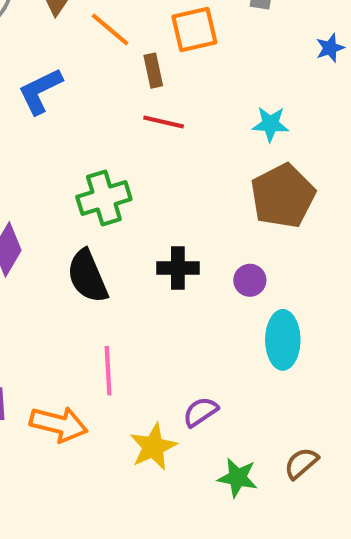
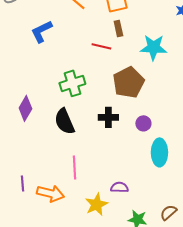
brown rectangle: (153, 71) -> (118, 28), moved
cyan star: (270, 124) -> (153, 47), size x1.5
brown pentagon: (283, 196) -> (128, 82), moved
purple semicircle: (201, 412) -> (119, 187), turned 36

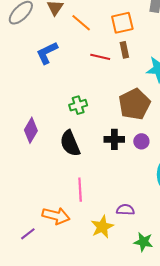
red line: (101, 46) -> (100, 57), moved
green cross: (72, 83) -> (78, 105), size x0.7
purple circle: (143, 123) -> (141, 141), moved
purple line: (22, 183) -> (28, 234), moved, turned 56

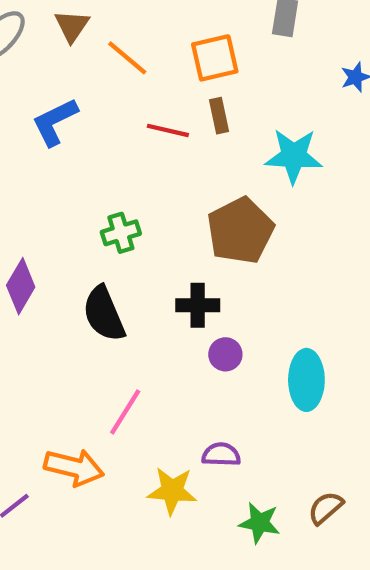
purple circle: (141, 141) -> (225, 354), moved
pink line: (80, 190) -> (125, 412), turned 35
yellow star: (102, 227) -> (172, 491), turned 30

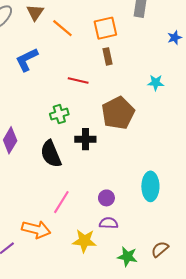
red line: (168, 130) -> (78, 81), moved
cyan star: (294, 156) -> (156, 83), moved, size x0.6
black cross: (198, 305) -> (85, 139), moved
purple circle: (225, 354) -> (106, 198), moved

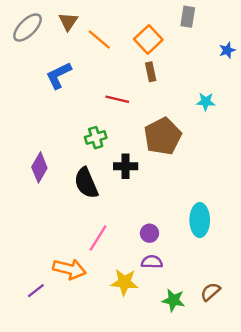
orange square: (105, 28) -> (148, 39), turned -30

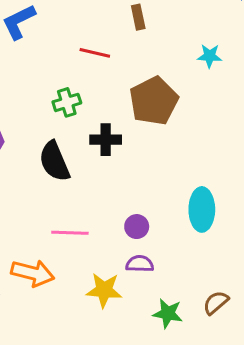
pink line: (98, 238) -> (70, 233), turned 60

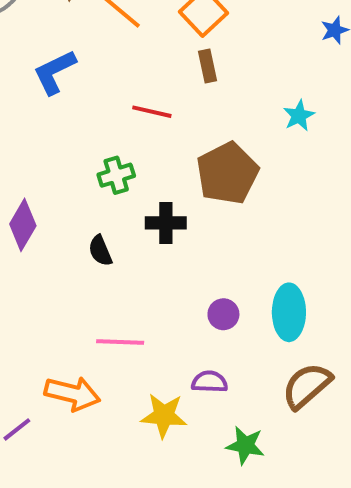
cyan star: (210, 56) -> (299, 116), turned -30
black semicircle: (54, 161) -> (100, 251), size x0.6
purple circle: (137, 227) -> (223, 314), moved
brown semicircle: (216, 303) -> (307, 386), moved, size x1.5

